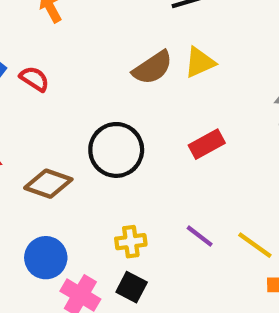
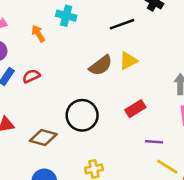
red semicircle: (34, 79) -> (31, 76), turned -54
purple line: (200, 236) -> (154, 142), moved, turned -30

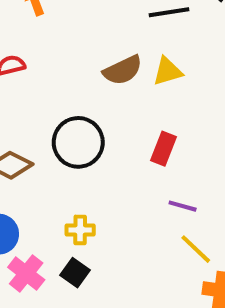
red rectangle: (135, 109) -> (164, 149), turned -48

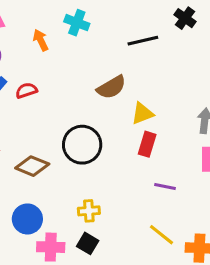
yellow triangle: (167, 71) -> (142, 113), moved
yellow line: (196, 249) -> (161, 235), moved
pink cross: (26, 273) -> (51, 247), turned -32

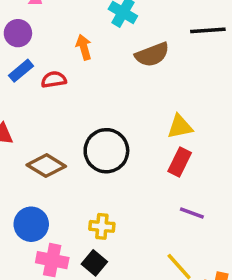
orange arrow: (41, 40) -> (84, 47), moved
black line: (143, 41) -> (208, 30), moved
brown semicircle: (111, 87) -> (152, 55), moved

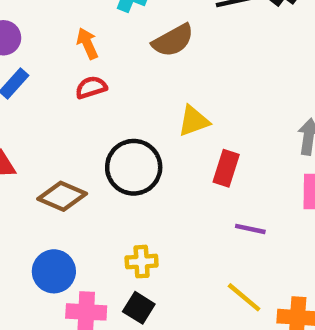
red semicircle: (54, 80) -> (91, 87), moved
yellow triangle: (180, 127) -> (194, 121), moved

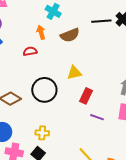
orange arrow: (87, 44) -> (41, 32), moved
purple line: (250, 229) -> (97, 117), moved

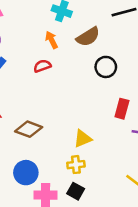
yellow triangle: (74, 73) -> (83, 139), moved
black circle: (44, 90) -> (106, 67), moved, size x0.7

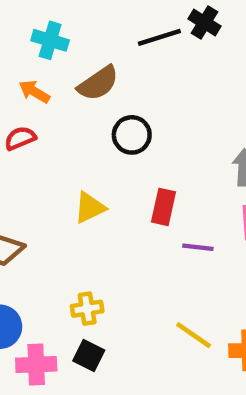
orange arrow: (52, 40) -> (34, 92), turned -30
yellow triangle: (83, 139) -> (90, 208), moved

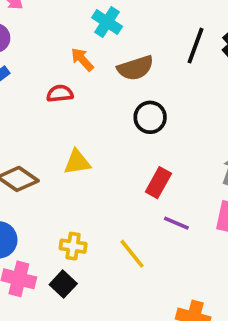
black line: (159, 37) -> (195, 46), turned -69
yellow triangle: (90, 208) -> (77, 162), moved
yellow line: (194, 335) -> (132, 254), moved

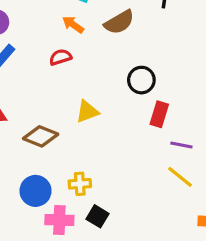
black circle: (150, 117) -> (141, 80), moved
yellow cross: (73, 246) -> (80, 184), moved
yellow line: (132, 254) -> (180, 177), moved

